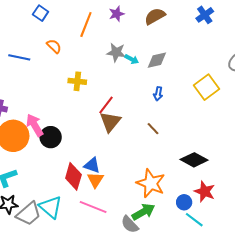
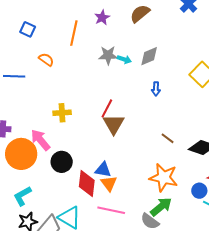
yellow cross: (77, 81) -> (62, 113), moved
brown line: (153, 129) -> (168, 138), moved
black circle: (51, 137) -> (62, 162), moved

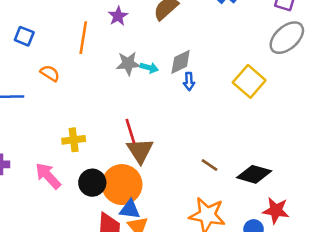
blue arrow: (156, 89) -> (189, 81), moved
red line: (107, 108) -> (130, 131), turned -42
orange circle: (21, 154) -> (122, 185), moved
black circle: (62, 162) -> (92, 183), moved

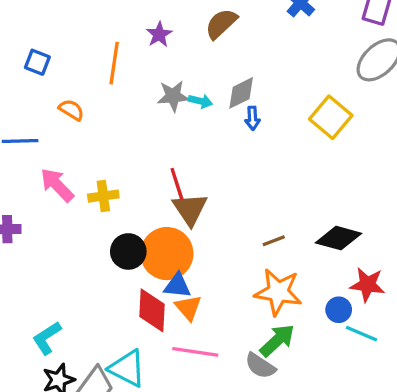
brown line: (209, 165) -> (274, 241), moved, turned -54
pink arrow: (48, 176) -> (57, 185), moved

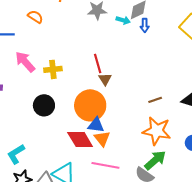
cyan arrow: (200, 101) -> (123, 20), moved
brown triangle: (190, 209) -> (105, 79), size x0.6
black circle: (128, 251) -> (44, 105), moved
red diamond: (152, 310) -> (80, 139), turned -36

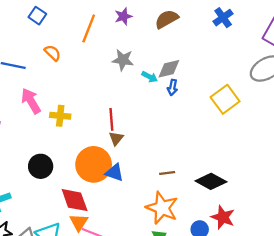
black circle: (44, 105) -> (41, 166), moved
blue triangle: (96, 125) -> (114, 173), moved
orange triangle: (102, 139) -> (79, 222), moved

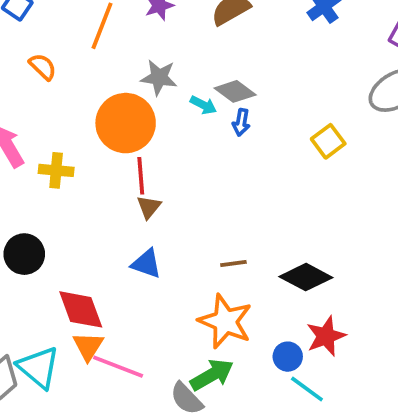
gray diamond: (169, 69) -> (235, 91), turned 50
yellow square: (225, 99) -> (328, 141), size x0.7
orange circle: (94, 164) -> (126, 123), moved
red star: (223, 217) -> (326, 336), turned 30

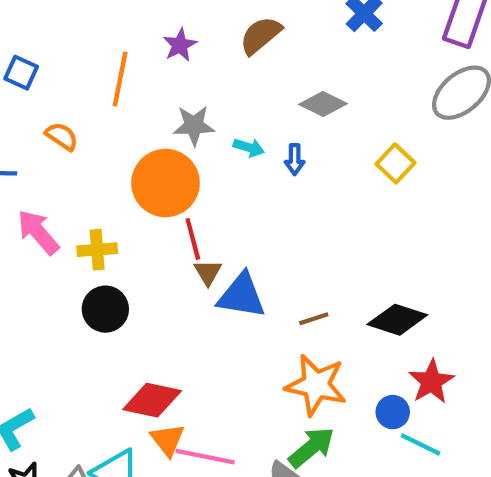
gray diamond: (235, 91) -> (323, 104), moved
black circle: (24, 254) -> (105, 309), moved
blue triangle: (146, 264) -> (242, 296), moved, size x1.4
red diamond: (81, 309) -> (152, 400), turned -48

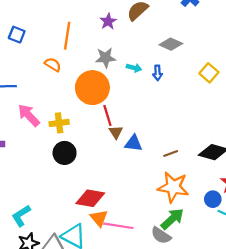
purple star: (180, 45) -> (108, 21), moved
orange semicircle: (62, 136) -> (53, 65), moved
blue triangle: (242, 296) -> (133, 143), size x0.7

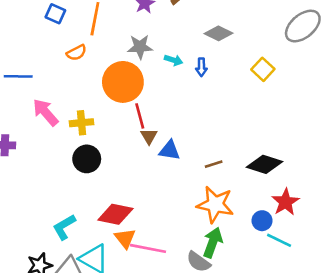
blue square: (17, 35) -> (55, 14), moved
orange semicircle: (53, 65) -> (76, 53), turned 119
cyan L-shape: (21, 216) -> (64, 227), moved
green arrow: (172, 219) -> (213, 242), turned -30

